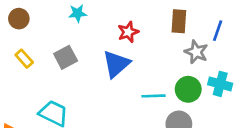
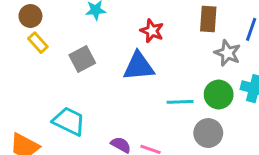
red star: (128, 32) -> (152, 31), turned -30
yellow rectangle: (24, 59) -> (38, 43), moved
blue triangle: (116, 64) -> (139, 66), turned 36

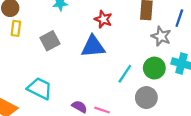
yellow rectangle: (38, 43) -> (16, 28), turned 49
cyan line: (180, 102) -> (125, 74), turned -54

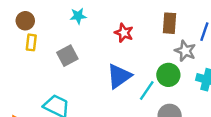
blue triangle: (93, 46) -> (119, 76), moved, turned -30
green circle: (154, 68) -> (168, 75), moved

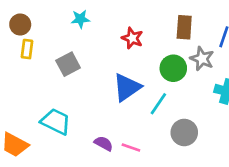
green circle: (168, 75) -> (173, 68), moved

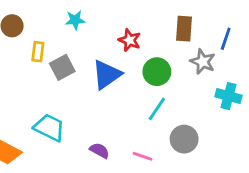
yellow rectangle: (27, 49) -> (38, 52), moved
green circle: (173, 68) -> (157, 72), moved
blue triangle: (127, 87) -> (107, 75), moved
pink line: (131, 148) -> (143, 156), moved

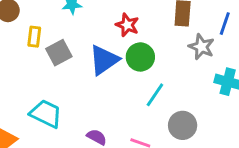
green circle: (157, 72) -> (140, 57), moved

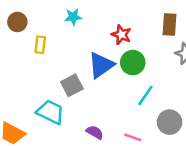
gray square: (59, 53) -> (72, 85), moved

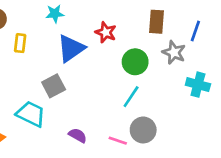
green circle: (133, 63) -> (135, 62), moved
blue triangle: (101, 65) -> (71, 48), moved
gray circle: (170, 122) -> (143, 130), moved

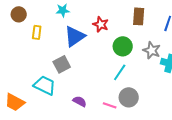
gray star: (174, 52) -> (152, 50), moved

